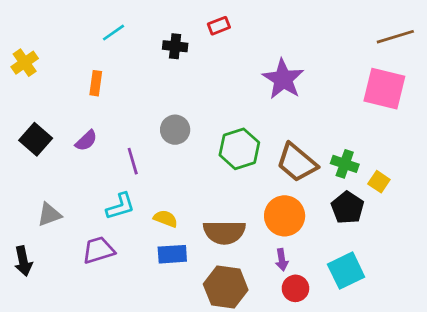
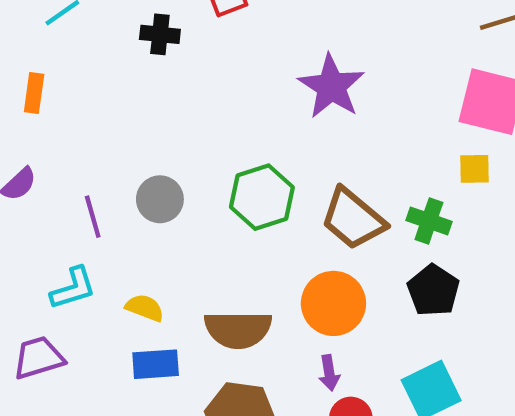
gray circle: (175, 130) -> (160, 199), moved
yellow square: (379, 182) -> (475, 169), moved, turned -35

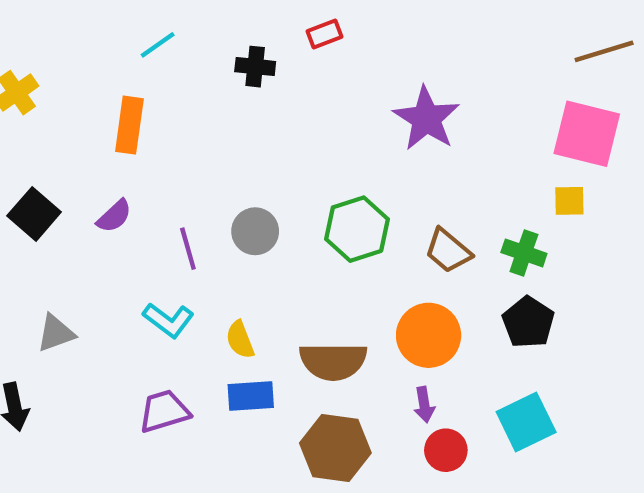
orange rectangle: (34, 93) -> (129, 125), size x1.4
brown trapezoid: (353, 219) -> (448, 251), size x0.7
cyan L-shape: (73, 288) -> (168, 320), turned 54
yellow semicircle: (145, 308) -> (240, 340), turned -132
purple trapezoid: (38, 358) -> (164, 411), moved

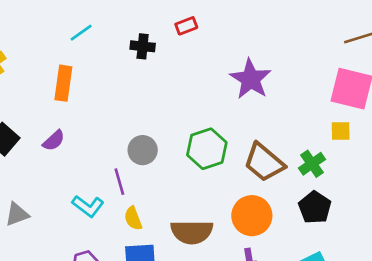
purple line: (188, 249) -> (119, 182), moved
brown trapezoid: (448, 251) -> (264, 162), size x1.4
green cross: (524, 253) -> (312, 164), turned 36

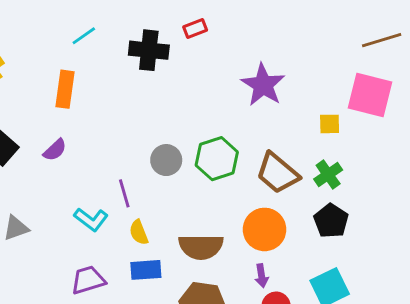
black cross: (143, 46) -> (149, 50), size x1.5
yellow square: (341, 131) -> (330, 124), moved
gray circle: (143, 150) -> (166, 160), moved

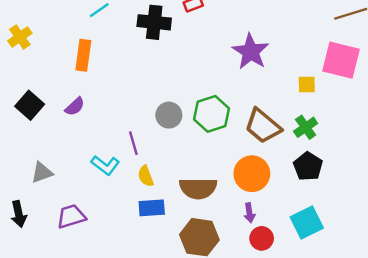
purple trapezoid: (88, 280) -> (71, 216), moved

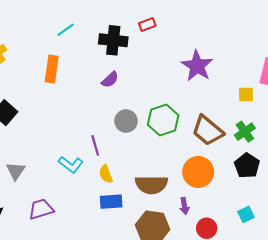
purple semicircle: (75, 107) -> (110, 80), moved
gray triangle: (42, 172) -> (16, 171), turned -36
purple arrow: (249, 213) -> (184, 206), moved
cyan square: (307, 223) -> (246, 214), size x0.6

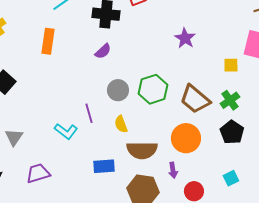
purple star: (197, 66) -> (185, 38), size x0.7
yellow semicircle: (106, 174) -> (121, 124), moved

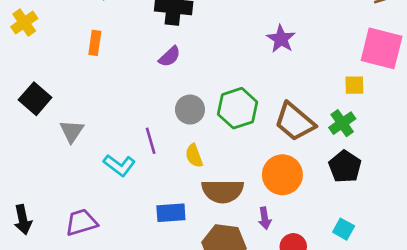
orange rectangle: (48, 41) -> (95, 43), size x0.7
yellow square: (231, 65) -> (354, 85), moved
gray triangle: (14, 137) -> (72, 131), moved
cyan square: (231, 178) -> (344, 229), turned -35

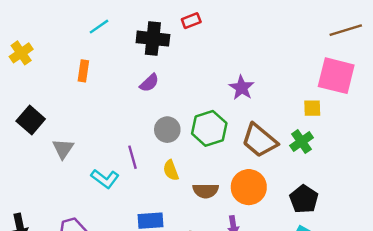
purple star: (281, 39) -> (242, 88), moved
black pentagon: (345, 167) -> (304, 199), moved
brown semicircle: (223, 191) -> (206, 191), moved, size x0.7

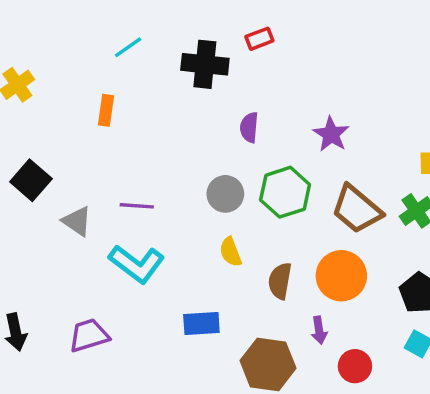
purple semicircle: (149, 83) -> (249, 127), moved, turned 138
gray triangle: (63, 149) -> (77, 221), turned -30
purple line: (133, 157) -> (137, 206), moved, turned -70
cyan L-shape: (105, 179) -> (137, 264), size x1.4
brown semicircle: (206, 191) -> (280, 281), turned 100

